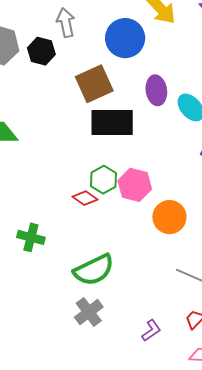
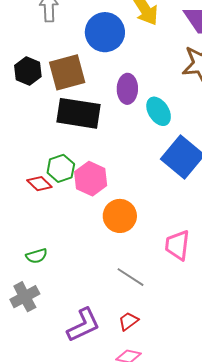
black hexagon: (41, 51) -> (28, 71), moved
green semicircle: (94, 270) -> (37, 256), size x0.5
purple L-shape: (151, 331) -> (83, 325), size x1.6

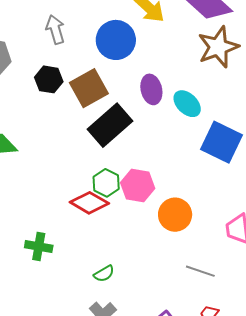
black hexagon: (28, 71) -> (49, 79), moved
black rectangle: (79, 113) -> (110, 125), turned -36
red diamond: (39, 184) -> (89, 203), size x1.5

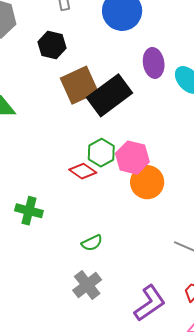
brown square: (89, 88) -> (79, 85), moved
red diamond: (89, 203) -> (83, 171), size x0.7
orange circle: (175, 215) -> (147, 182), moved

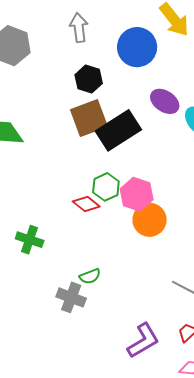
black hexagon: (52, 45) -> (89, 79), moved
purple ellipse: (154, 63) -> (165, 101), turned -52
gray cross: (87, 285) -> (71, 297), moved, turned -36

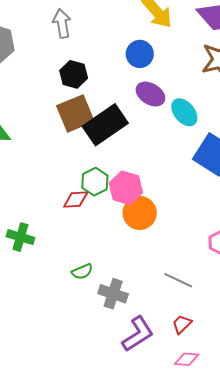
blue circle: (137, 47) -> (140, 54), moved, size x0.7
red diamond: (86, 204) -> (76, 199), turned -40
gray cross: (71, 297) -> (113, 294), moved

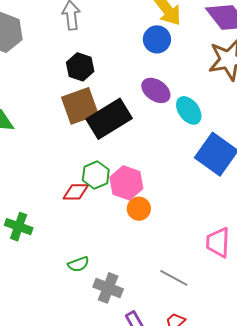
blue circle: (140, 54) -> (157, 39), moved
orange circle: (140, 213) -> (139, 209), size x0.7

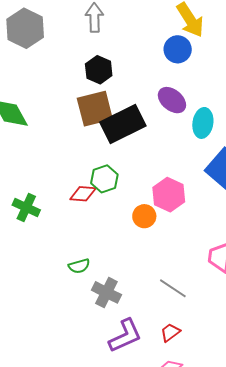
cyan ellipse: (189, 110) -> (203, 123), turned 40
pink hexagon: (126, 183) -> (169, 195), moved
green cross: (19, 227) -> (26, 207), moved

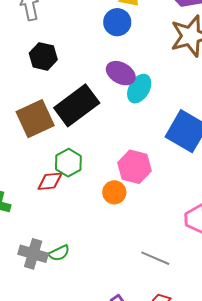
brown square: (95, 109) -> (35, 119), moved
cyan ellipse: (203, 123) -> (139, 89), moved, turned 32
gray cross: (106, 292) -> (33, 254), moved

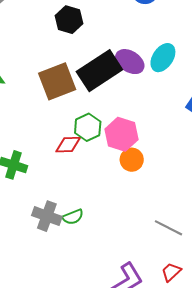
purple ellipse: (121, 73) -> (130, 62), moved
pink hexagon: (135, 167) -> (121, 134), moved

